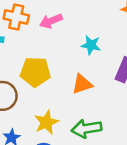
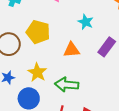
yellow star: (46, 122) -> (37, 72), turned -30

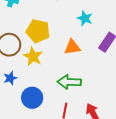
yellow star: (37, 72) -> (33, 57), moved

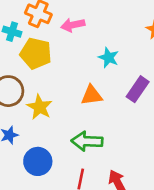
yellow pentagon: (38, 31) -> (36, 53), moved

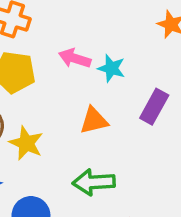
pink arrow: (73, 25) -> (75, 58), moved, turned 35

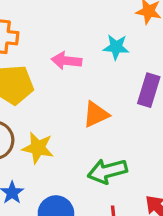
cyan star: (111, 68) -> (116, 47), moved

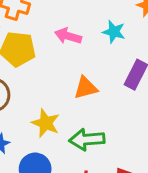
yellow star: (38, 148) -> (46, 123), moved

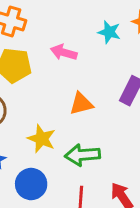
cyan star: (114, 32) -> (109, 32), moved

